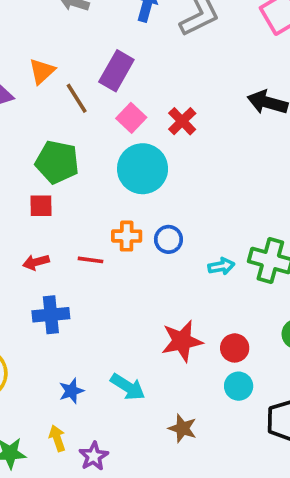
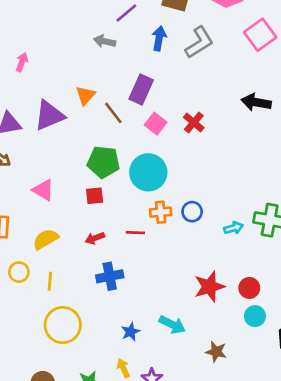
cyan circle: (143, 169) -> (148, 172), moved

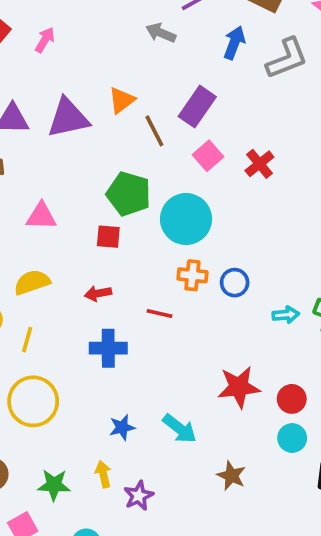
pink triangle: (43, 190) -> (41, 216), turned -40
red line: (135, 233) -> (159, 313), moved

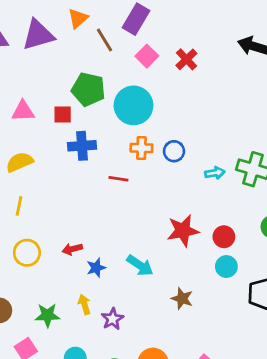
red square: (108, 237) -> (63, 114), moved
red arrow: (98, 293) -> (72, 249), moved
blue cross: (108, 348) -> (82, 146), moved
yellow circle: (33, 401) -> (27, 253), size x0.7

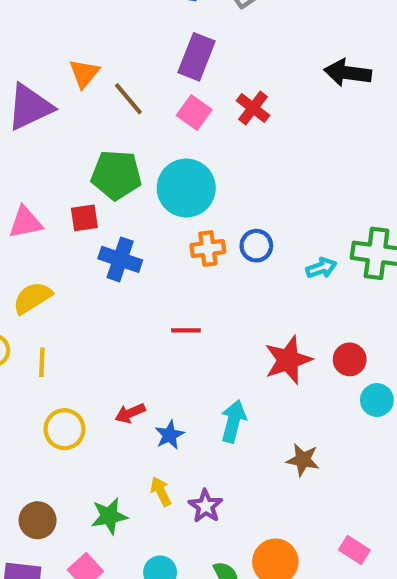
purple rectangle: (136, 19) -> (197, 57), moved
blue cross: (82, 146) -> (120, 259), turned 32
red line: (118, 179) -> (186, 330), moved
cyan arrow: (140, 265) -> (233, 421), turned -100
cyan circle: (226, 267) -> (377, 400), moved

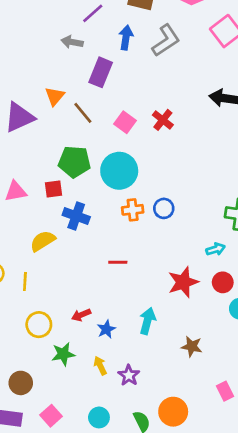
purple rectangle: (197, 57) -> (101, 72), moved
cyan arrow: (321, 268) -> (216, 249), moved
yellow semicircle: (32, 298) -> (43, 241), moved
green star: (109, 516) -> (63, 354), moved
pink rectangle: (354, 550) -> (225, 391), moved, turned 30

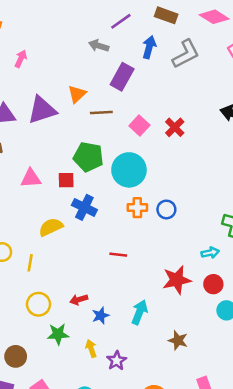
brown line: (83, 113) -> (101, 112), turned -60

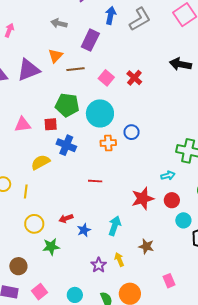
gray arrow: (99, 46) -> (59, 23), moved
blue circle: (166, 209) -> (132, 132), moved
yellow arrow: (91, 349) -> (119, 259), moved

